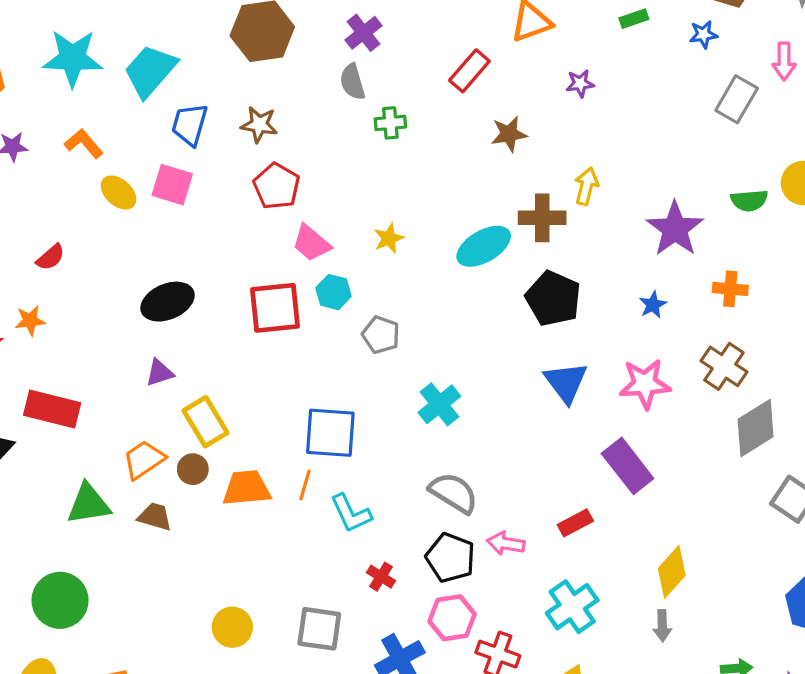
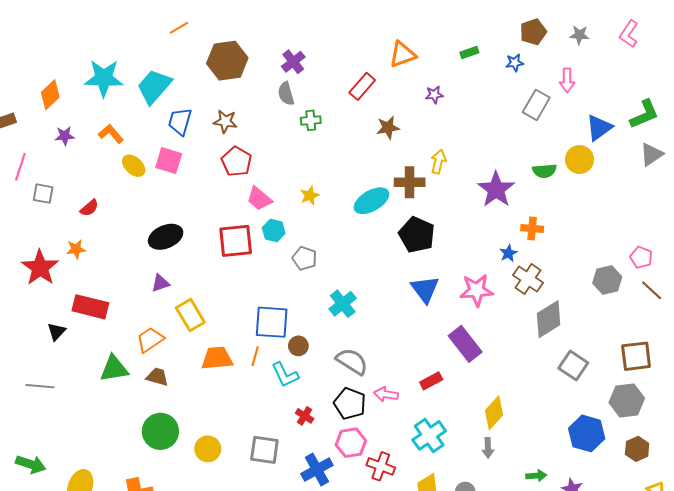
blue star: (653, 305) -> (508, 253), moved
brown circle: (193, 469) -> (298, 346), moved
green circle: (60, 600) -> (160, 431), moved

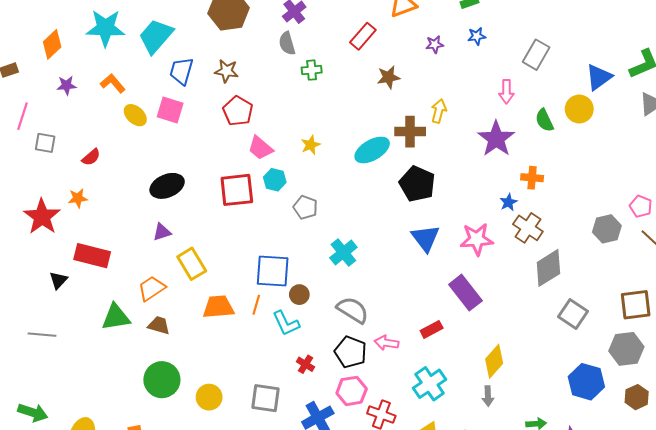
blue star: (515, 63) -> (477, 36), moved
pink arrow: (567, 80) -> (506, 92), moved
green semicircle: (544, 171) -> (544, 120), turned 70

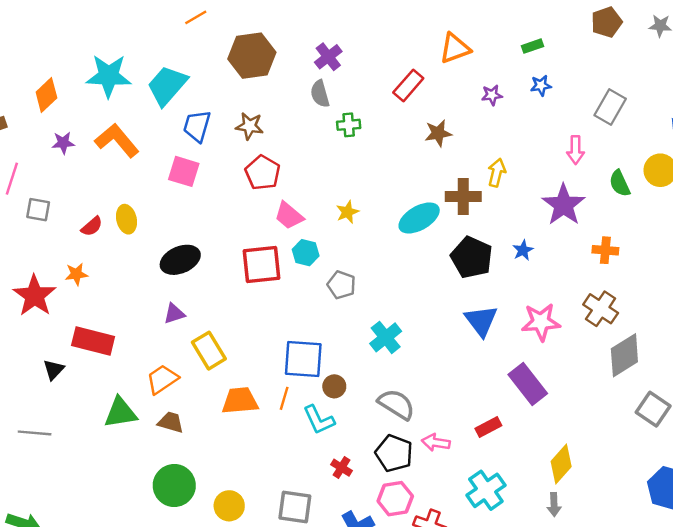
orange L-shape: (113, 83) -> (117, 140), size x1.5
yellow ellipse: (135, 115) -> (126, 219), moved, turned 35
blue star: (508, 202) -> (523, 250), moved

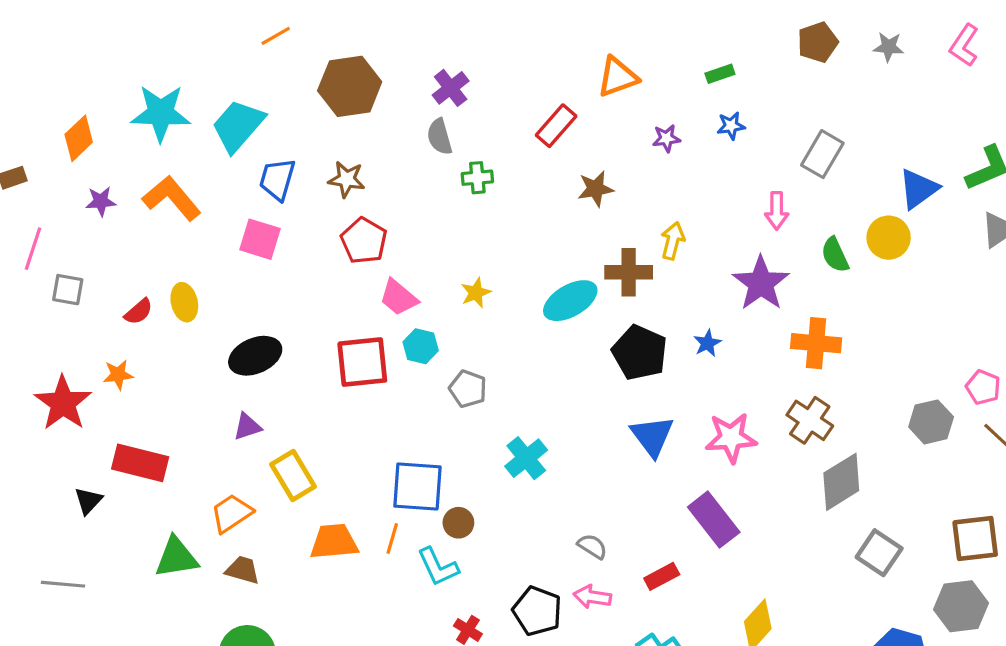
orange cross: (605, 250) -> (816, 343), size x1.4
gray semicircle: (396, 404) -> (592, 546), moved, size x0.6

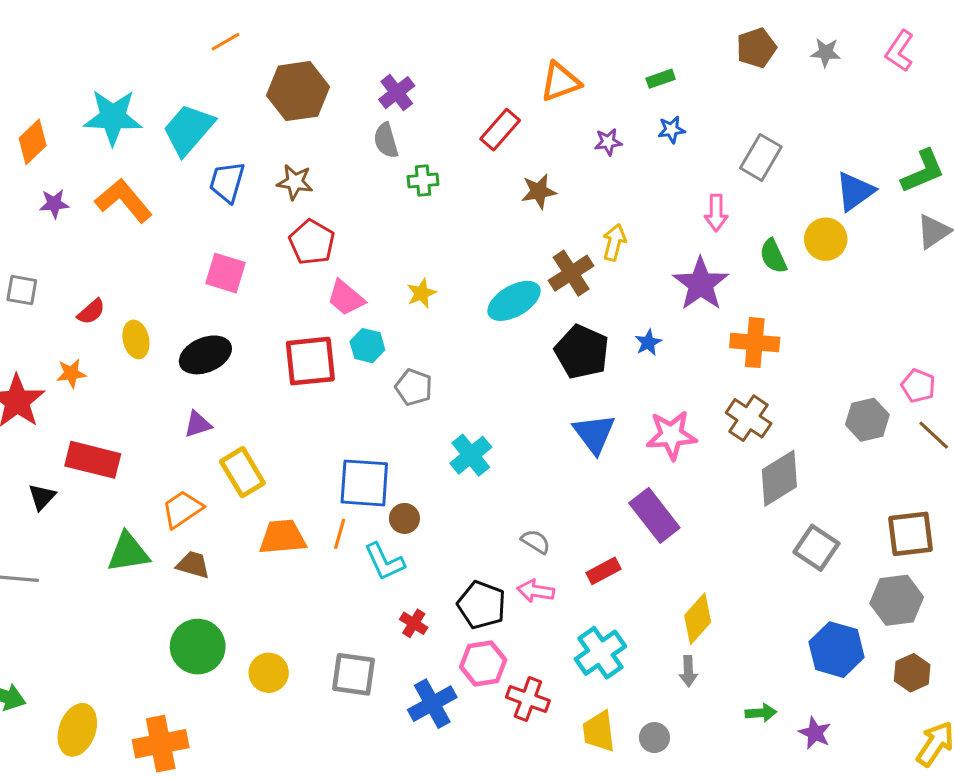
pink square: (260, 239) -> (225, 273), moved
brown cross: (629, 272) -> (571, 273), turned -33
yellow ellipse: (184, 302) -> (136, 339), moved

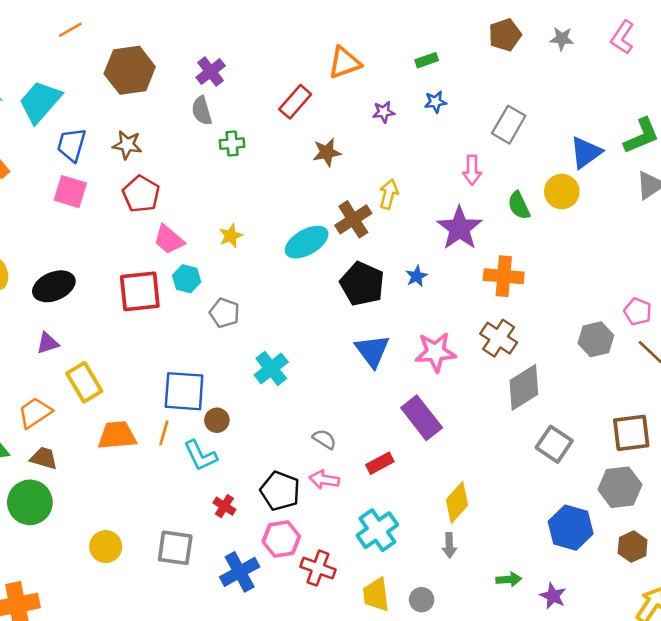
pink square: (225, 273) -> (70, 192), moved
green circle: (198, 647) -> (30, 502), moved

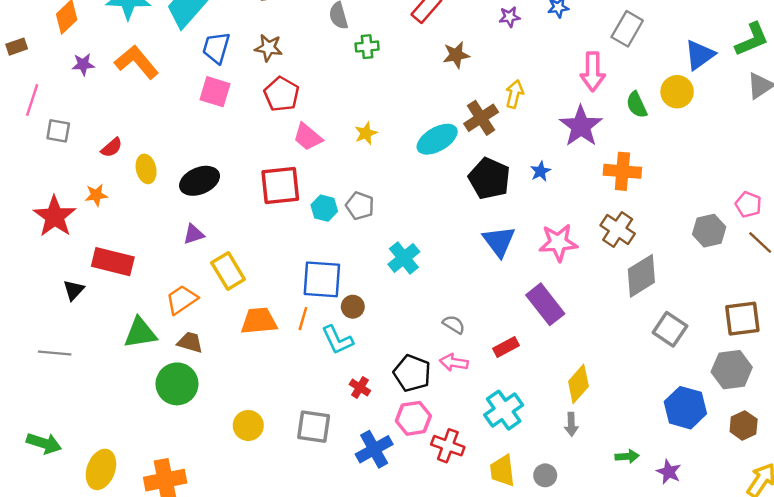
pink arrow: (472, 170) -> (593, 72), size x1.4
cyan hexagon: (187, 279) -> (324, 208), moved

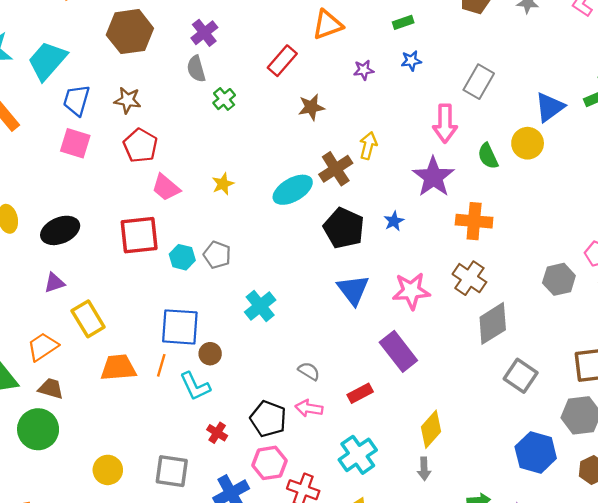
green cross: (367, 47) -> (224, 99), turned -35

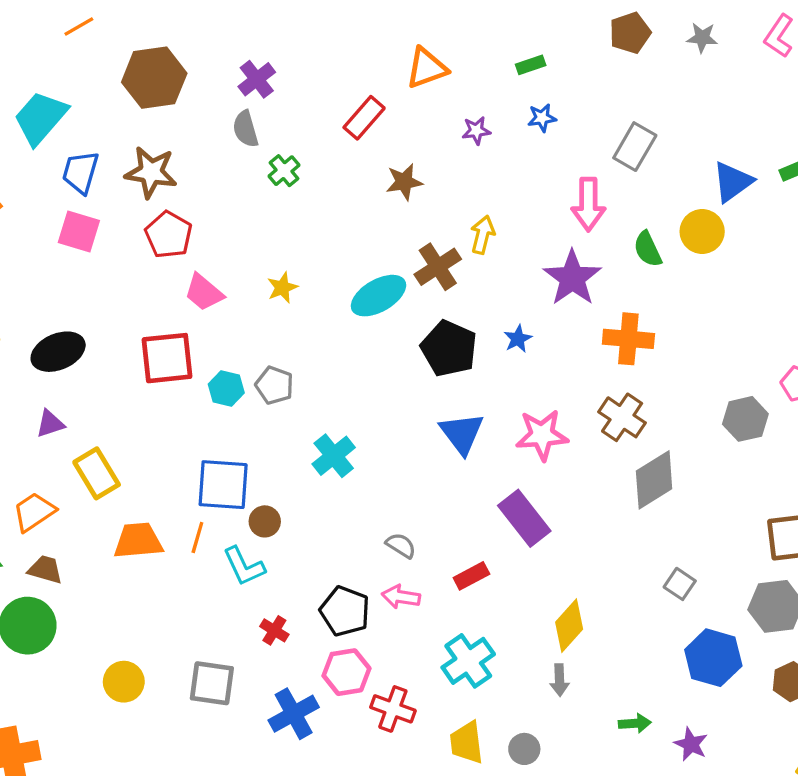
brown star: (128, 100) -> (151, 172), size x1.4
gray square: (521, 376) -> (680, 584), moved, size x0.7

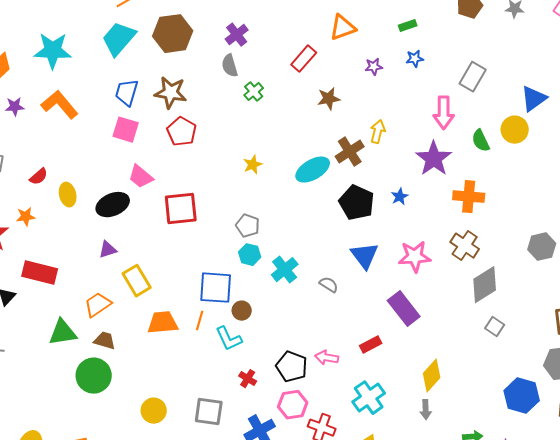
cyan trapezoid: (40, 118) -> (119, 39), moved
pink trapezoid: (204, 292) -> (141, 177), moved
cyan hexagon: (226, 388) -> (250, 255), moved
gray semicircle: (401, 546) -> (329, 285), moved
gray square: (680, 584) -> (495, 327), moved

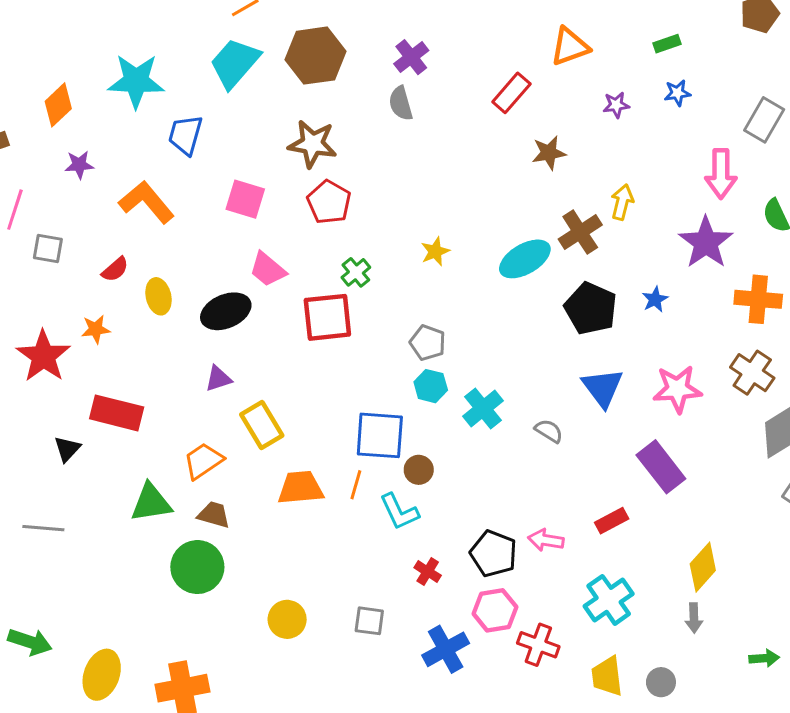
green cross: (254, 92) -> (356, 272), moved
blue trapezoid: (127, 93) -> (185, 135), moved
orange L-shape: (60, 105) -> (147, 202), moved
gray square: (209, 412) -> (369, 621), size x0.7

